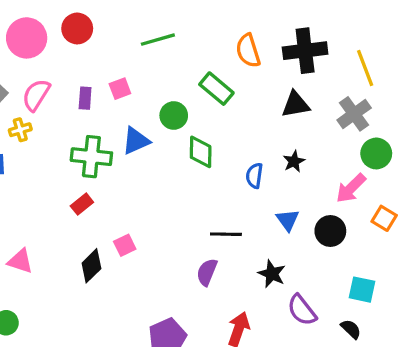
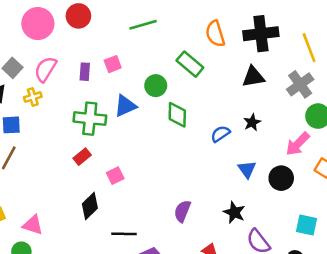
blue semicircle: (254, 176) -> (220, 134), turned 48
black line: (226, 234) -> (124, 234), moved
pink square: (125, 245) -> (115, 176), moved
pink triangle: (20, 261) -> (33, 225), moved

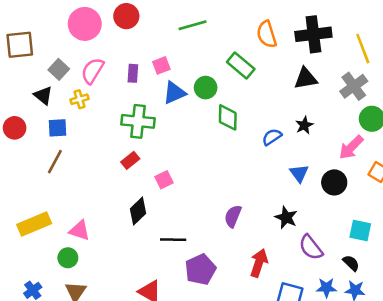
blue triangle: (125, 106) -> (174, 93), moved

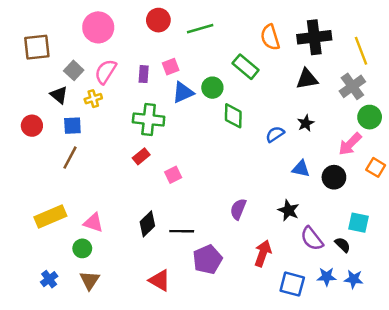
red circle: (126, 16) -> (158, 20), moved
blue triangle: (299, 173) -> (301, 169), turned -42
black diamond: (138, 211) -> (147, 224), moved
black semicircle: (351, 263) -> (343, 245), moved

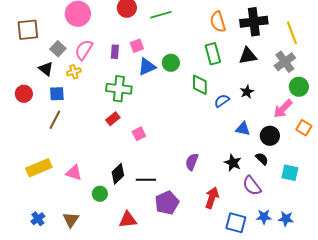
green rectangle: (246, 67) -> (213, 54), moved, turned 35
green diamond: (233, 116) -> (200, 85), moved
black semicircle: (343, 245) -> (262, 159), moved
green circle: (82, 248) -> (100, 194), moved
red triangle: (160, 280) -> (128, 220), turned -36

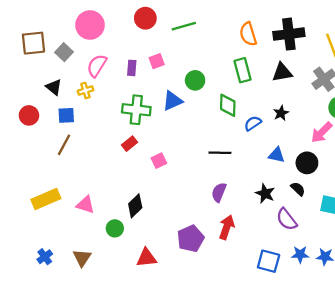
gray square: (58, 49) -> (64, 52), moved
blue triangle: (147, 67) -> (172, 101), moved
black line: (146, 180) -> (220, 153), moved
red arrow: (212, 198) -> (227, 227), moved

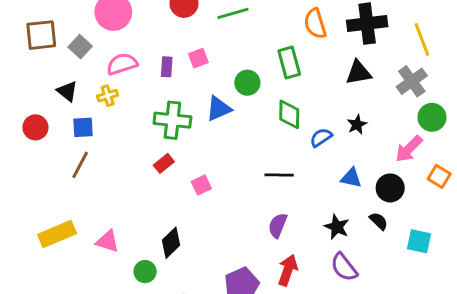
pink semicircle: (97, 66) -> (122, 64), turned 40
green rectangle: (243, 70) -> (289, 62), moved
purple semicircle: (287, 219) -> (344, 267), moved

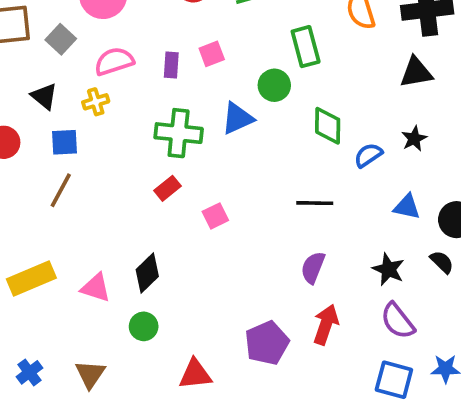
green rectangle: (289, 62) -> (306, 47), moved
black diamond: (171, 243) -> (147, 273), moved

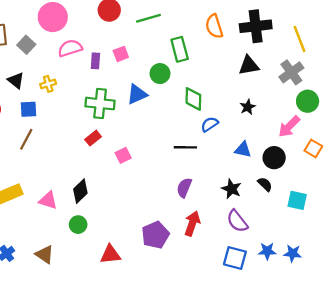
pink semicircle: (114, 61) -> (70, 48), moved
blue semicircle: (368, 155) -> (210, 124), moved
brown triangle: (90, 374) -> (45, 255), turned -30

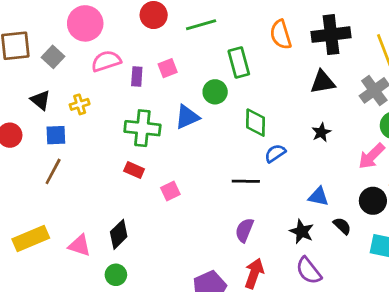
red rectangle: (93, 138) -> (134, 170), turned 63
blue triangle: (243, 150) -> (318, 197), moved
black circle: (274, 158) -> (373, 201), moved

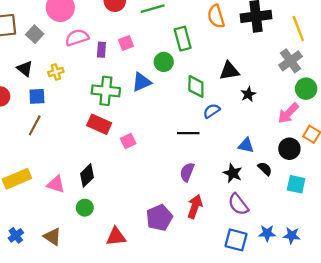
black triangle: (323, 82) -> (229, 71), moved
red rectangle: (134, 170) -> (99, 124), size x1.5

